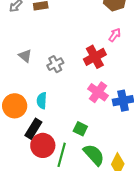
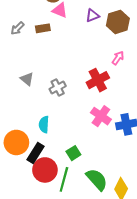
orange circle: (15, 106) -> (16, 142), moved
green square: (80, 129) -> (73, 153), moved, turned 32

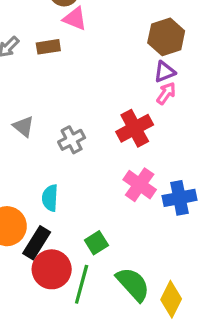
purple triangle: (93, 16) -> (165, 72), moved

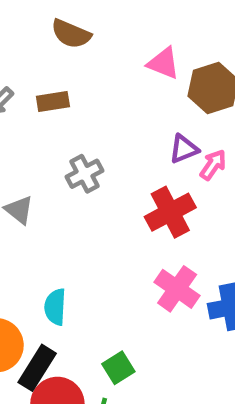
pink triangle: (75, 19) -> (163, 63), moved
purple triangle: (165, 72) -> (184, 149), moved
gray cross: (72, 140) -> (85, 174), moved

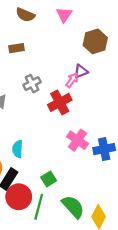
pink triangle: (163, 63) -> (64, 15), moved, turned 42
pink arrow: (213, 165) -> (72, 80), moved
red cross: (170, 212) -> (60, 102), moved

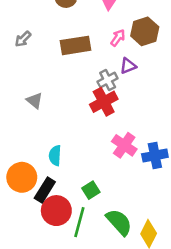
brown rectangle: (16, 48) -> (76, 45), moved, size x1.6
pink arrow: (72, 80) -> (118, 38), moved
gray cross: (32, 84) -> (108, 80), moved

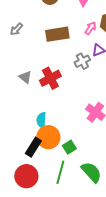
red cross: (104, 102) -> (50, 78), moved
orange circle: (22, 177) -> (48, 137), moved
red circle: (56, 211) -> (26, 176), moved

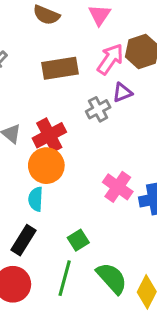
pink arrow: (90, 28) -> (110, 59), size x1.5
orange circle: (48, 137) -> (46, 166), moved

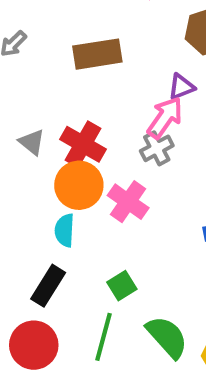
pink arrow: (110, 59) -> (165, 118), moved
gray cross: (98, 109) -> (157, 148), moved
red cross: (49, 135) -> (83, 144), turned -32
pink cross: (118, 187) -> (128, 202), moved

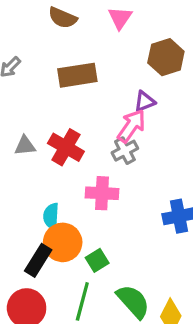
gray triangle: (32, 142) -> (25, 146), turned -45
orange circle: (79, 185) -> (63, 242), moved
pink cross: (128, 202) -> (102, 193), turned -32

